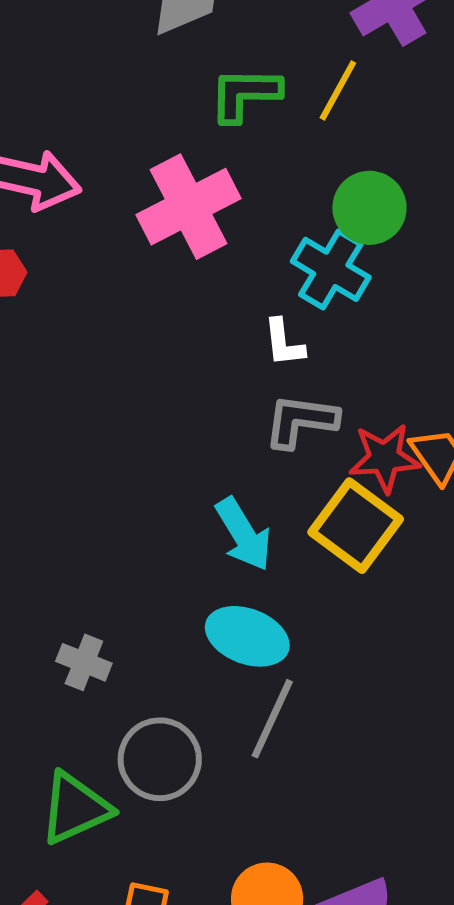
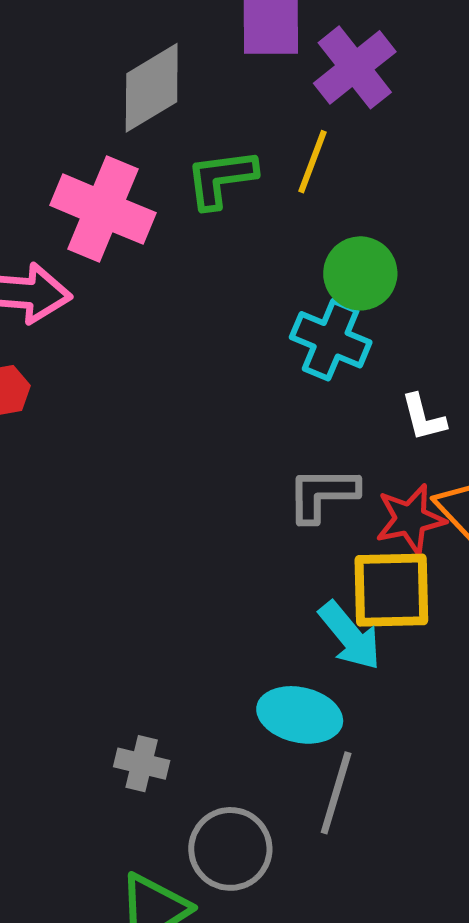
pink cross: (188, 207) -> (103, 209), moved, turned -32
white L-shape: (284, 343) -> (423, 418), moved
yellow square: (356, 526) -> (391, 590), turned -30
cyan arrow: (243, 534) -> (350, 636), moved

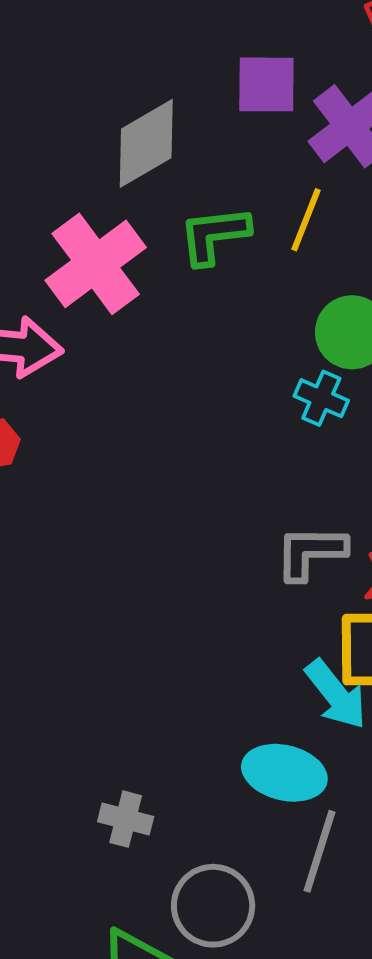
pink cross: (103, 209) -> (96, 264), turned 30
cyan cross: (331, 340) -> (321, 398), size x0.7

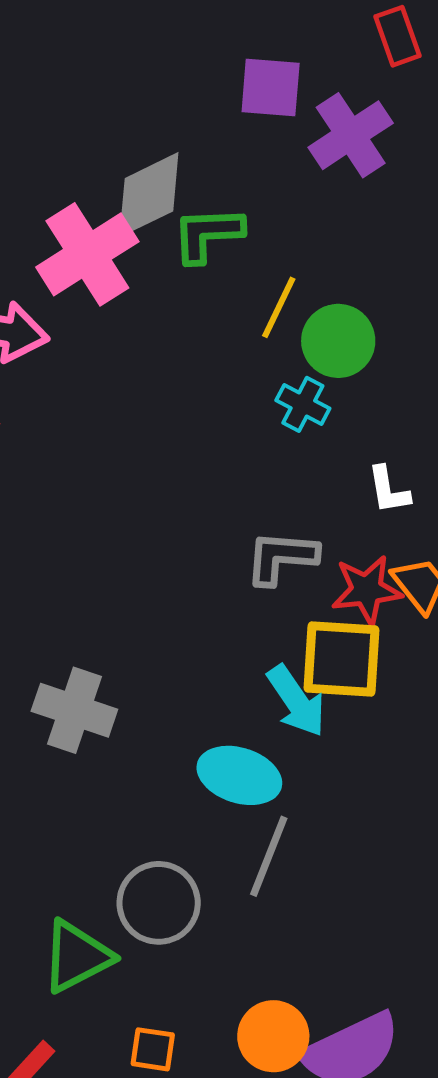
gray diamond: (146, 143) -> (149, 195), moved
yellow line: (306, 220) -> (279, 307), moved
gray cross: (126, 819) -> (74, 710), moved, size x1.5

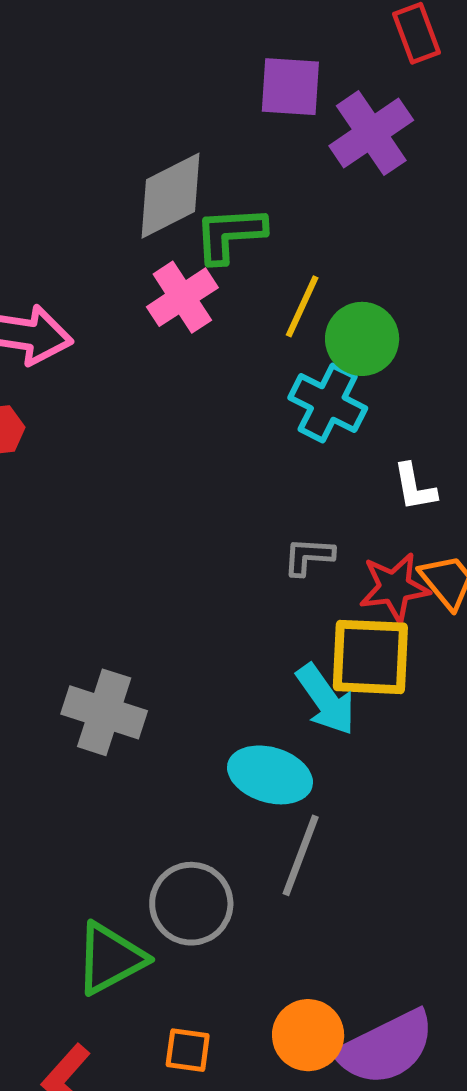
pink cross: (87, 254) -> (182, 297), moved, size x0.7
cyan cross: (303, 404) -> (328, 403), size x1.4
gray L-shape: (281, 557) -> (308, 556), size x0.7

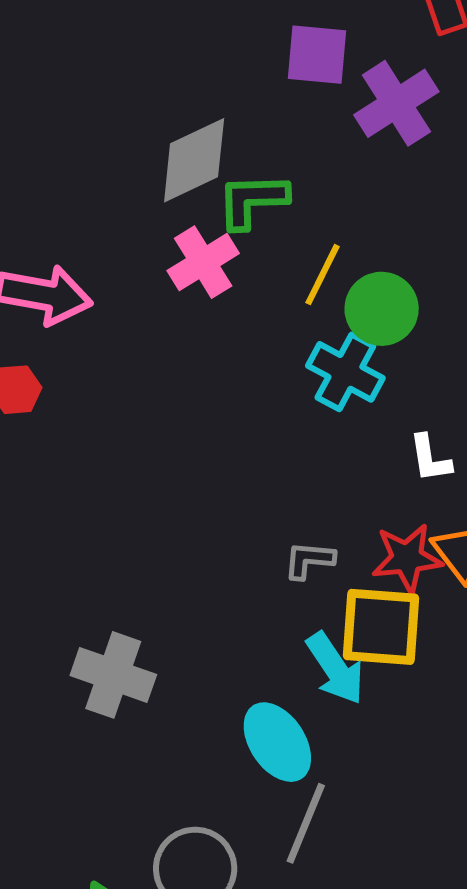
gray L-shape: (308, 556) -> (309, 560), moved
cyan ellipse: (270, 775) -> (277, 742), turned 38

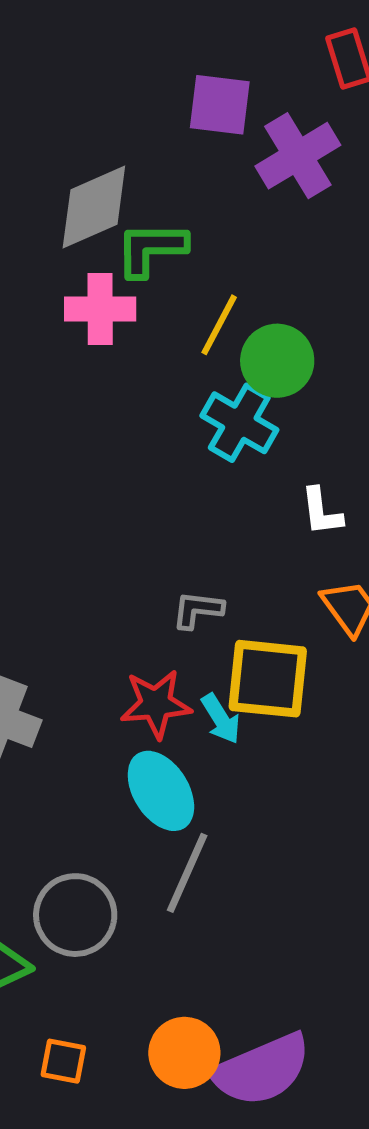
pink cross: (203, 262) -> (100, 309), turned 30
red star: (407, 558) -> (156, 704), moved
cyan arrow: (335, 668) -> (221, 719), size x0.7

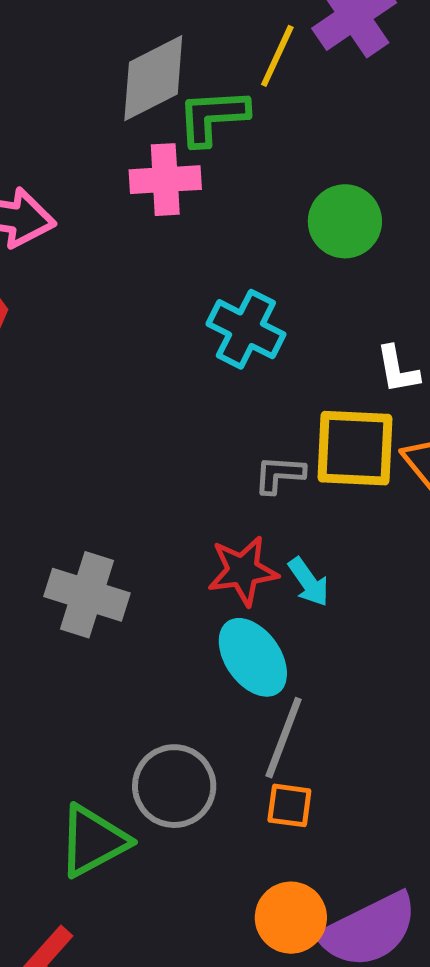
yellow line: (219, 325) -> (277, 56), moved
cyan cross: (239, 423) -> (246, 329), moved
yellow square: (268, 679) -> (355, 448), moved
orange square: (63, 1061) -> (289, 805), moved

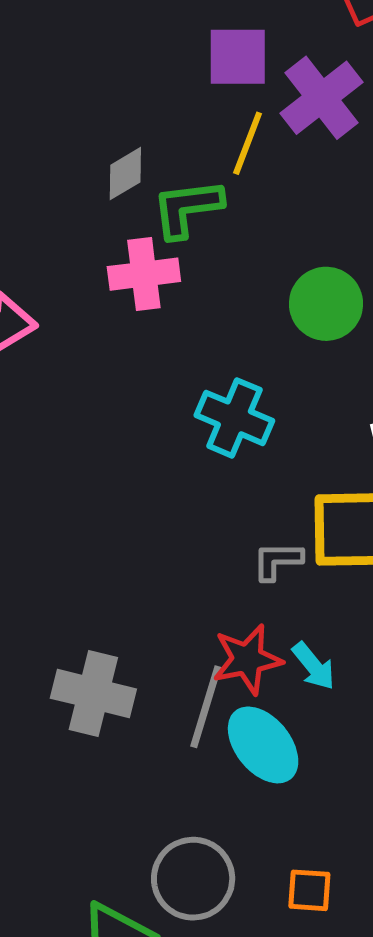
gray diamond: (153, 78) -> (125, 174), size x0.6
gray line: (284, 738) -> (206, 707), moved

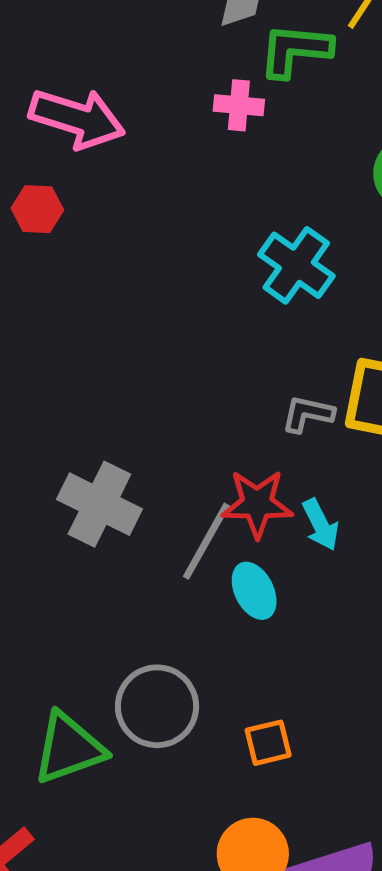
pink cross: (144, 274) -> (239, 105), size x0.7
cyan ellipse: (263, 745) -> (254, 591), size x0.7
orange square: (309, 890) -> (268, 743), turned -30

